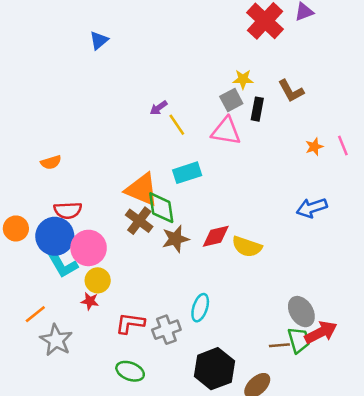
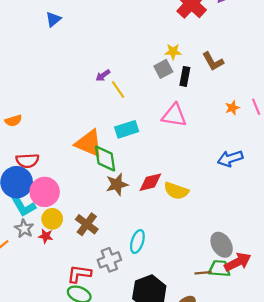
pink triangle: (226, 131) -> (174, 115), moved
brown cross: (139, 221) -> (87, 224), moved
red L-shape: (130, 323) -> (79, 274), moved
gray star: (56, 340) -> (24, 229), moved, size x0.7
green trapezoid: (299, 340) -> (219, 268), turned -70

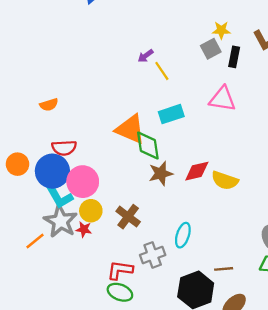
gray star: (24, 229) -> (61, 221), size x1.6
brown line: (203, 273) -> (224, 269), moved

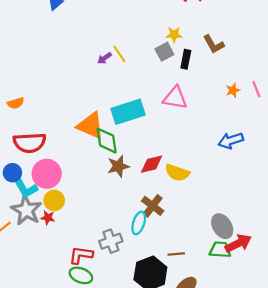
yellow line: (162, 71) -> (119, 54), moved
cyan rectangle: (171, 114) -> (128, 112), size x1.4
red semicircle: (64, 148) -> (30, 143), size x1.4
blue circle: (52, 171) -> (12, 173), moved, size x0.6
brown cross: (128, 217) -> (153, 206), moved

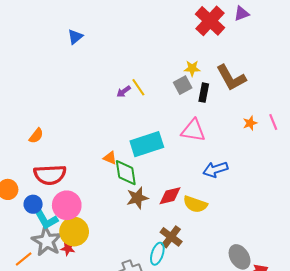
brown L-shape: (214, 44) -> (231, 78), size x1.4
orange semicircle: (16, 103) -> (36, 136), turned -35
orange triangle: (91, 126) -> (110, 158), size x0.5
blue arrow: (231, 141) -> (215, 169), moved
yellow circle: (54, 201) -> (74, 232), size x1.4

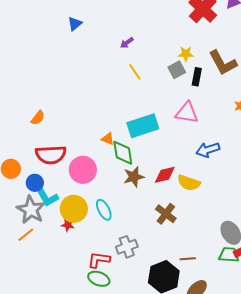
purple arrow: (124, 91) -> (127, 43), moved
pink circle: (67, 205) -> (83, 170), moved
gray star: (47, 241) -> (31, 210), moved
cyan ellipse: (157, 254) -> (104, 210), moved, turned -45

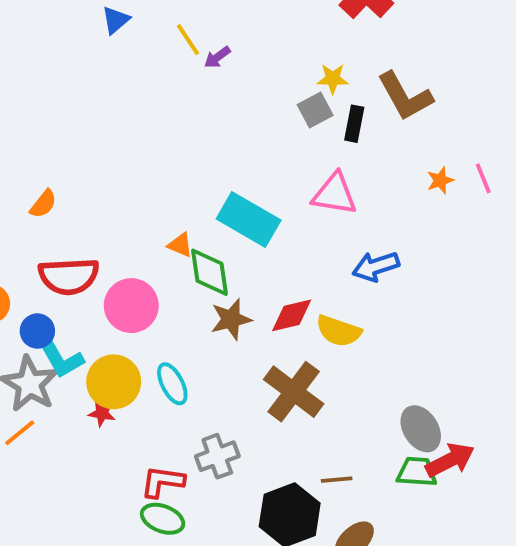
yellow line: (135, 72) -> (188, 40), moved
cyan rectangle: (143, 126) -> (249, 220), turned 48
brown cross: (166, 214) -> (294, 392), size x1.4

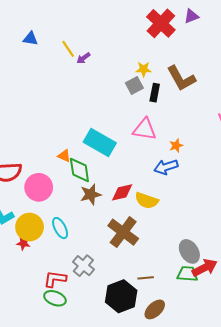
blue triangle: (116, 20) -> (31, 39), turned 49
orange star: (440, 180) -> (176, 146), moved
gray cross: (217, 456) -> (83, 266), turned -30

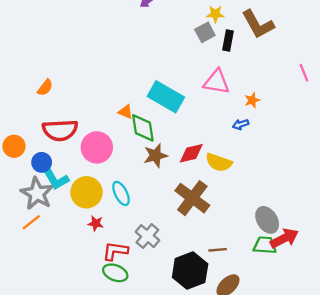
blue arrow: (166, 167) -> (241, 124), size x0.6
red star: (23, 243) -> (96, 223), moved

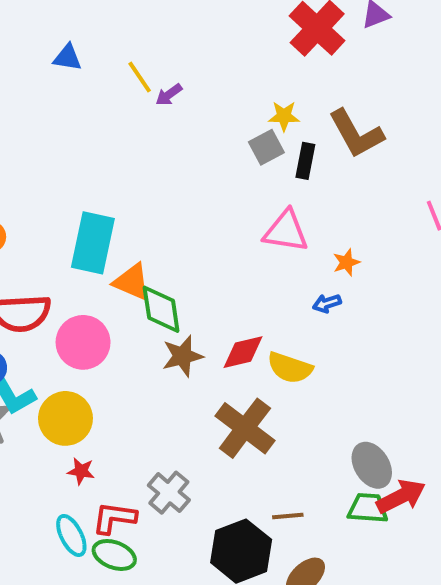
cyan rectangle: (166, 97) -> (93, 243), moved, turned 72
orange triangle: (126, 112) -> (132, 282), size x1.5
cyan ellipse: (121, 193) -> (71, 535), moved

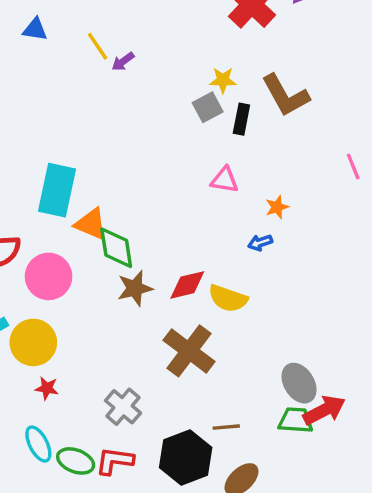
pink triangle: (286, 231) -> (225, 180), size x0.7
red L-shape: (114, 518) -> (115, 461), moved

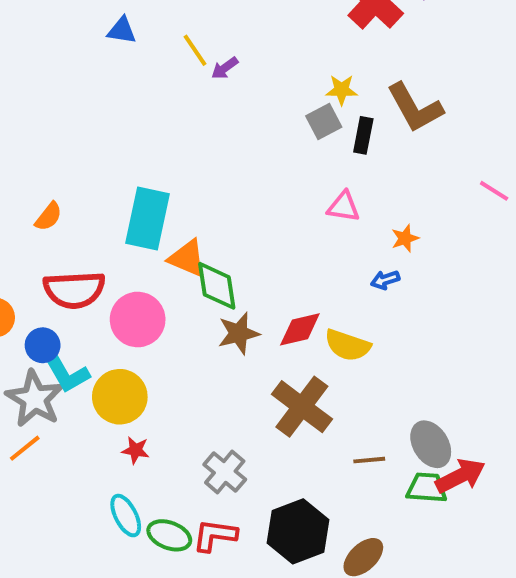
pink line: (353, 166) -> (494, 191), turned -36
brown line: (226, 427) -> (369, 460), moved

